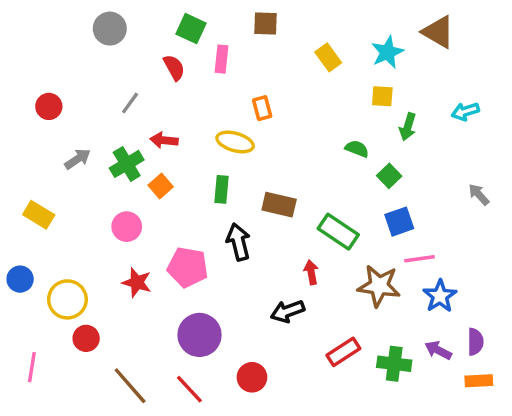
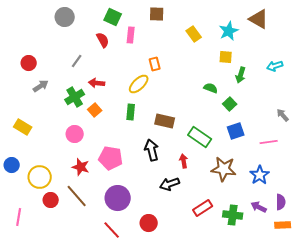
yellow ellipse: (235, 142) -> (139, 84), turned -60
gray arrow: (78, 159) -> (41, 86), moved
black arrow: (238, 242) -> (152, 150), moved
pink line: (420, 259) -> (269, 142), moved
brown line: (130, 386) -> (77, 196), moved

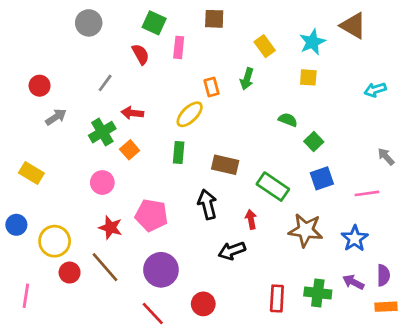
green arrow: (241, 75) -> (247, 79), moved
red rectangle: (203, 208) -> (277, 298), moved, turned -54

